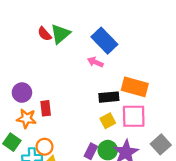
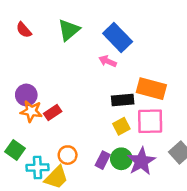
red semicircle: (45, 34) -> (24, 30), moved
red rectangle: (46, 108) -> (53, 112), turned 63
orange star: (26, 118) -> (31, 111), moved
orange circle: (45, 147) -> (68, 155), moved

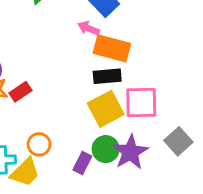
orange rectangle: (151, 89) -> (112, 48), moved
yellow square: (121, 126) -> (106, 109), size x1.6
purple rectangle: (103, 160) -> (82, 163), moved

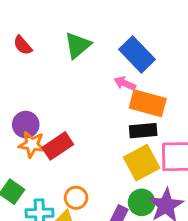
red rectangle: (20, 92) -> (58, 146), size x1.4

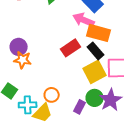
pink arrow: (125, 83) -> (84, 20), size x1.5
black rectangle: (143, 131) -> (96, 51), turned 54
red rectangle: (58, 146) -> (71, 48), moved

